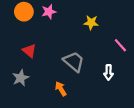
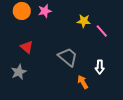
pink line: (120, 45) -> (102, 31), moved
orange arrow: (61, 89) -> (83, 82), moved

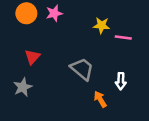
pink line: (102, 31) -> (123, 37), turned -40
red triangle: (27, 47) -> (32, 57), turned 32

